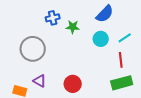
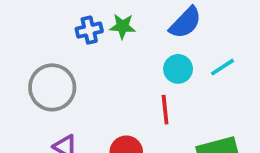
green star: (73, 27) -> (123, 26), moved
red line: (121, 60) -> (165, 110), moved

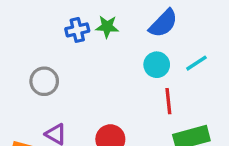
gray circle: (52, 87) -> (44, 81), size x0.7
red line: (165, 110) -> (168, 101), moved

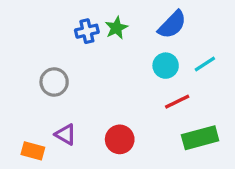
green star: (107, 27) -> (116, 28), turned -30
red line: (168, 101) -> (177, 102), turned 70

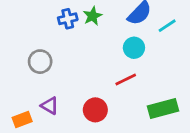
cyan line: (205, 64) -> (167, 26), moved
red line: (177, 102) -> (126, 79), moved
orange rectangle: (33, 151) -> (22, 120), turned -36

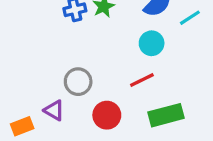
gray circle: (40, 62) -> (78, 82), moved
green rectangle: (163, 108) -> (166, 115), moved

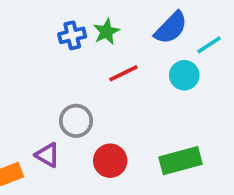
cyan circle: (152, 43) -> (184, 75), moved
red line: (142, 80) -> (123, 73), moved

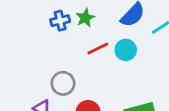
cyan circle: (184, 75) -> (126, 50), moved

